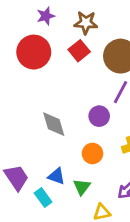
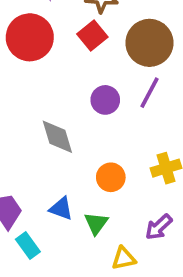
purple circle: (99, 116) -> (105, 100), moved
cyan rectangle: (43, 198) -> (28, 245), moved

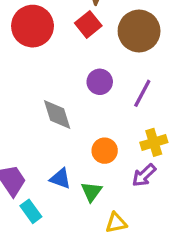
purple line: (149, 93) -> (142, 93), moved
purple arrow: (159, 227) -> (144, 175), moved

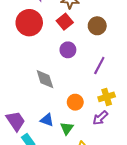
brown circle: (139, 31) -> (97, 26), size x0.7
purple circle: (100, 82) -> (68, 50), moved

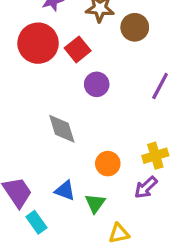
red square: (65, 22) -> (78, 49), moved
brown circle: (97, 26) -> (135, 27), moved
purple line: (99, 66) -> (160, 86), moved

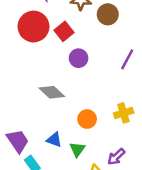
gray diamond: (62, 129) -> (52, 92), turned -30
purple arrow: (146, 187) -> (116, 157), moved

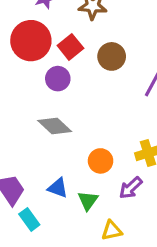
brown circle: (108, 14) -> (112, 56), moved
purple circle: (79, 58) -> (58, 79), moved
purple arrow: (116, 157) -> (131, 188), moved

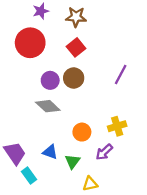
red square: (70, 47) -> (76, 47), moved
brown circle: (112, 56) -> (74, 78), moved
purple circle: (58, 79) -> (50, 80), moved

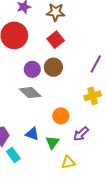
yellow cross: (117, 126) -> (93, 96), moved

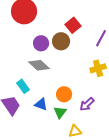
red square: (56, 40) -> (73, 25), moved
orange circle: (61, 116) -> (64, 94), moved
cyan rectangle: (13, 155) -> (23, 86), moved

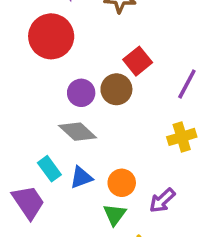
blue triangle: (41, 104) -> (81, 177), moved, turned -40

